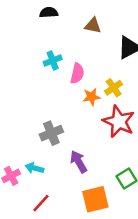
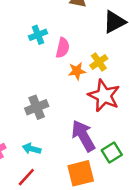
purple arrow: (79, 162) -> (83, 136), moved, size x1.4
cyan arrow: (34, 168) -> (32, 149), moved

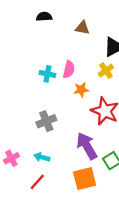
cyan cross: (38, 35) -> (47, 74), moved, turned 32
yellow cross: (99, 62) -> (106, 71), moved

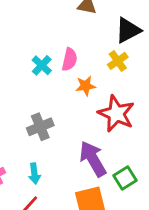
cyan cross: (47, 74) -> (42, 65), turned 32
cyan arrow: (42, 157) -> (34, 174), turned -112

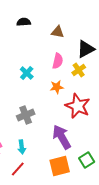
pink semicircle: (69, 59) -> (58, 61), moved
green square: (125, 178) -> (87, 160), moved

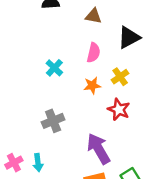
yellow cross: (79, 70) -> (120, 77), moved
red star: (78, 106) -> (119, 109), size x0.7
cyan arrow: (22, 147) -> (38, 163), moved

